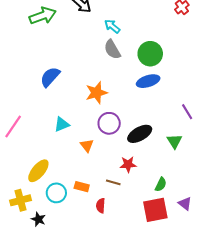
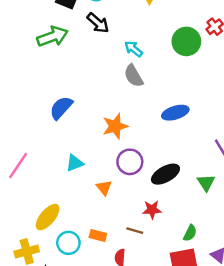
green circle: (150, 54) -> (186, 41), moved

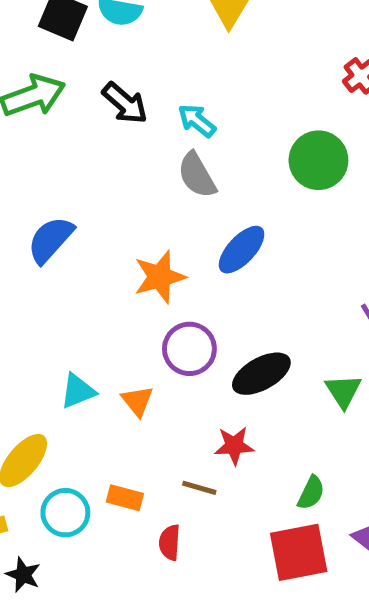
black arrow: (98, 23) -> (125, 103), moved
green circle: (186, 41) -> (318, 160), moved
blue ellipse: (175, 113) -> (242, 250), moved, turned -30
cyan triangle: (75, 163) -> (78, 391), moved

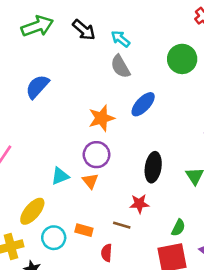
blue semicircle: (50, 240) -> (37, 87), moved
purple circle: (189, 349) -> (97, 155), moved
black ellipse: (261, 374) -> (153, 167), turned -52

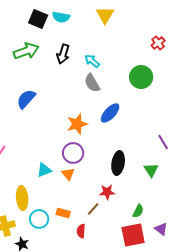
black arrow: (84, 30) -> (63, 54), turned 66
yellow ellipse: (32, 211) -> (22, 198), turned -45
brown line: (122, 225) -> (93, 209), turned -64

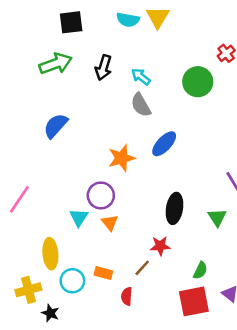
cyan semicircle: (61, 17) -> (128, 20), moved
black square: (38, 19) -> (71, 22), turned -30
green circle: (141, 77) -> (198, 82), moved
purple circle: (73, 153) -> (101, 195), moved
cyan triangle: (44, 170) -> (79, 217), turned -35

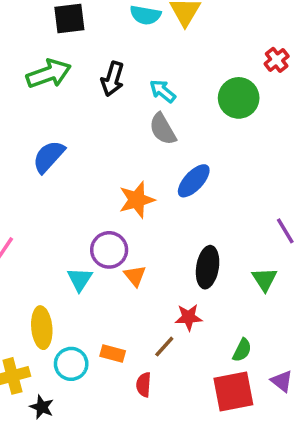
orange triangle: (110, 223) -> (135, 276), moved

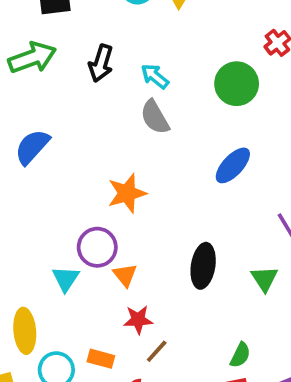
blue ellipse: (194, 181) -> (233, 165), moved
red star: (189, 317) -> (138, 320), moved

